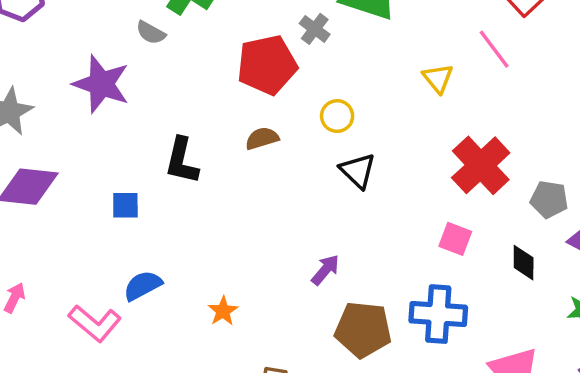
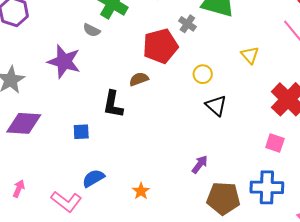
yellow triangle: (438, 78) -> (250, 55), moved
brown semicircle: (262, 138) -> (139, 79), moved

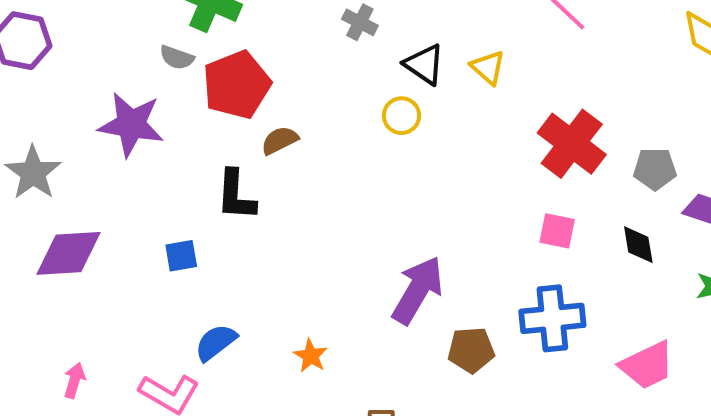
red pentagon: (160, 46) -> (237, 85), moved
black triangle: (216, 106) -> (424, 64), moved
purple arrow: (200, 164) -> (418, 290), size x1.8
brown pentagon: (223, 198) -> (471, 350), size x0.7

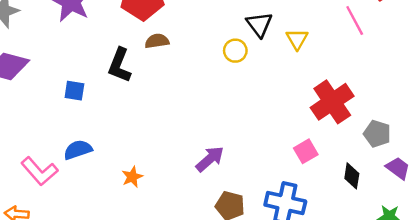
pink square: (557, 231) -> (306, 151), turned 30
purple arrow: (418, 290) -> (210, 159), size x0.7

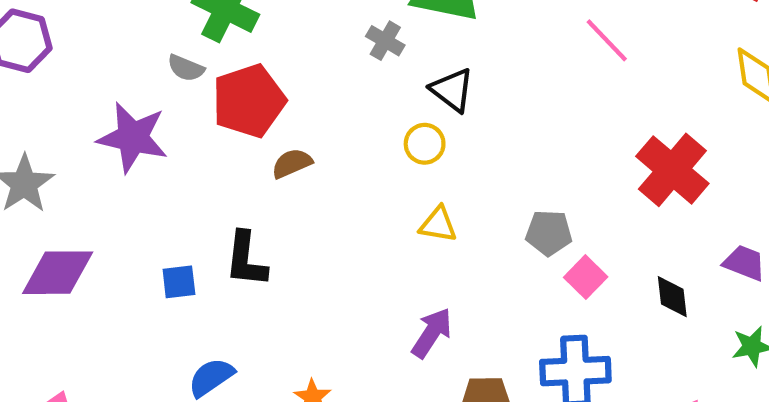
yellow triangle: (297, 39) -> (438, 224), moved, turned -35
black L-shape: (120, 65) -> (246, 259), moved
red cross: (332, 102) -> (672, 170), moved
gray pentagon: (377, 134) -> (549, 233), moved

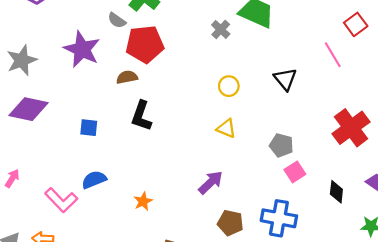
black triangle: (452, 90) -> (285, 79), moved
brown semicircle: (292, 163) -> (127, 77), moved
black L-shape: (246, 259) -> (141, 116), moved

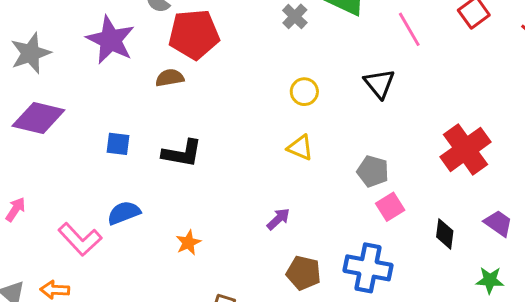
pink line: (333, 55) -> (409, 29), moved
black L-shape: (141, 116) -> (182, 153), moved, turned -100
purple arrow: (211, 182) -> (278, 219), size x0.7

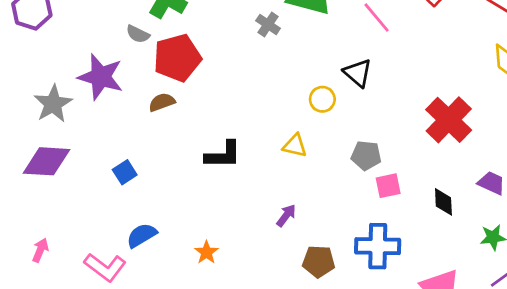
gray star: (31, 53) -> (53, 104), moved
yellow circle: (304, 92) -> (322, 99), moved
blue square: (118, 144) -> (125, 172), turned -30
black L-shape: (182, 153) -> (223, 155), moved
pink square: (390, 207) -> (388, 186), turned 30

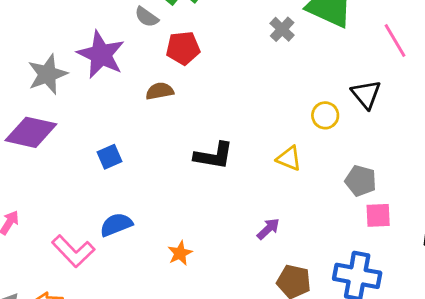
red pentagon: (177, 58) -> (183, 48), size x0.7

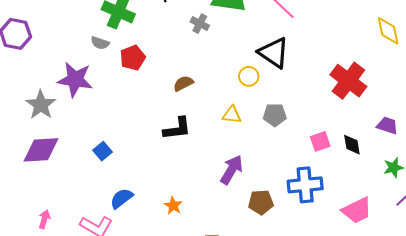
brown semicircle: (160, 91) -> (183, 83), moved
black triangle: (366, 94) -> (274, 53), size x1.4
gray pentagon: (361, 181) -> (275, 115), moved
pink square: (378, 215) -> (320, 141), moved
purple arrow: (268, 229) -> (232, 170), size x1.6

